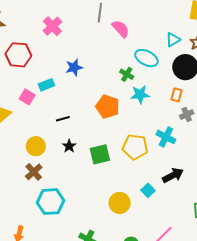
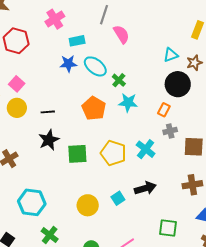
cyan ellipse: (146, 58) -> (95, 66), moved
cyan rectangle: (46, 85) -> (77, 41), moved
yellow circle: (36, 146) -> (17, 108), moved
black star: (69, 146) -> (49, 140), size x1.5
cyan hexagon: (51, 202) -> (32, 202), moved

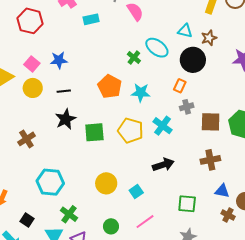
cyan triangle: (171, 55) -> (185, 31), turned 35
blue star: (68, 64) -> (59, 60), moved
cyan ellipse: (95, 66) -> (157, 48), moved
cyan star: (128, 103) -> (141, 93), moved
cyan square: (118, 198) -> (136, 192), moved

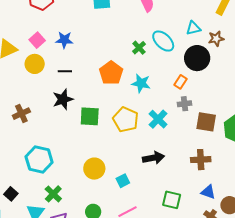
cyan triangle: (185, 31) -> (193, 28), turned -35

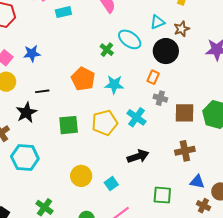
black line: (65, 71) -> (42, 91), moved
black star: (63, 99) -> (26, 112), moved
gray cross: (184, 104) -> (160, 98), turned 32
yellow pentagon: (126, 119) -> (105, 123), turned -30
cyan hexagon: (39, 160) -> (25, 158), moved

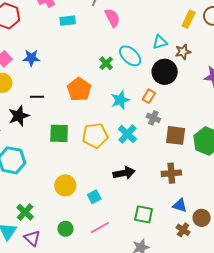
cyan star: (114, 85) -> (120, 100), moved, turned -30

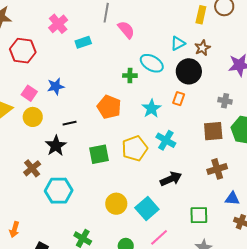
green cross: (106, 63) -> (130, 76), turned -32
gray cross: (153, 118) -> (225, 101), moved
cyan square: (94, 197) -> (147, 209), size x1.6

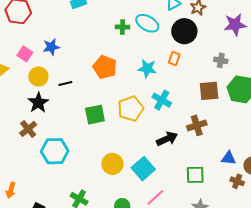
green cross: (130, 76) -> (123, 27), moved
cyan star: (152, 109) -> (147, 69), turned -30
yellow circle: (33, 117) -> (38, 76), moved
black star: (56, 146) -> (38, 103), moved
brown cross: (217, 169) -> (197, 125), moved

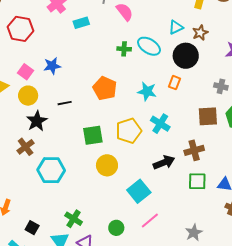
yellow circle: (38, 76) -> (28, 96), moved
yellow circle: (112, 164) -> (107, 165), moved
green square: (195, 175) -> (197, 181), moved

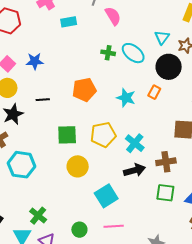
cyan triangle: (176, 27) -> (162, 37), turned -35
orange pentagon: (105, 88) -> (84, 90), turned 30
cyan cross: (160, 124) -> (135, 143), moved
pink line: (150, 221) -> (114, 226), turned 30

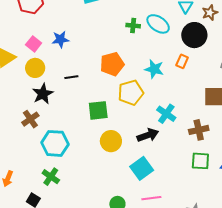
yellow pentagon: (103, 135) -> (131, 93), moved
black arrow: (134, 170) -> (148, 135), moved
green cross: (38, 216) -> (51, 177), moved

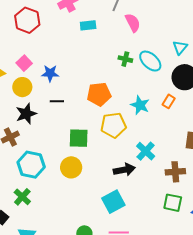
blue star: (60, 39) -> (50, 73), moved
yellow circle: (111, 141) -> (71, 167), moved

